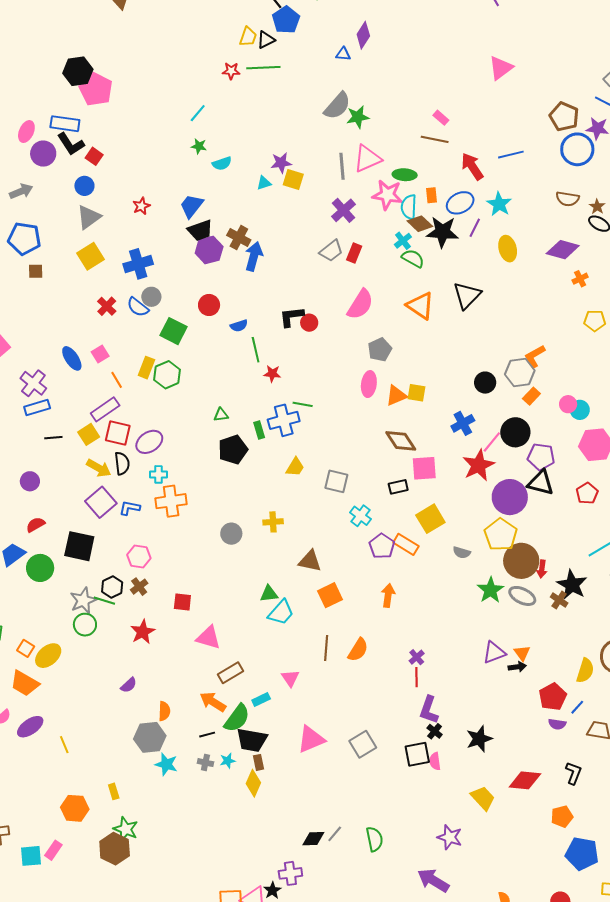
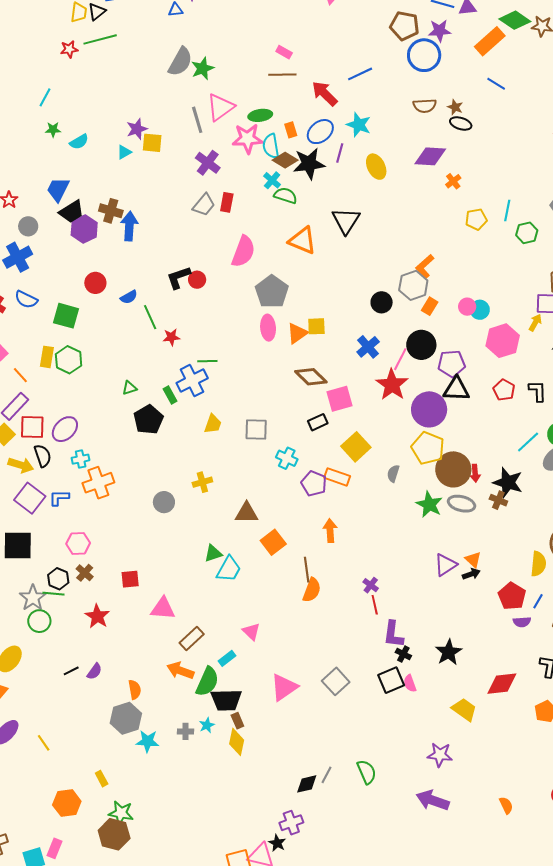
gray circle: (151, 297) -> (28, 226), moved
gray pentagon: (380, 350) -> (272, 292), size x1.4
gray semicircle: (462, 552) -> (393, 474), turned 102
brown line: (326, 648) -> (307, 570), moved
black line: (207, 735) -> (71, 671), moved

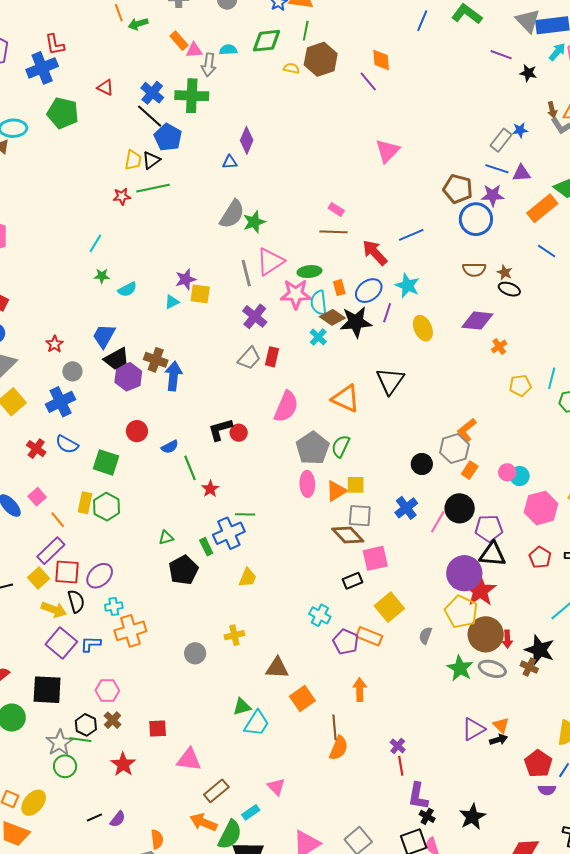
green semicircle: (285, 195) -> (341, 446), moved, turned -85
red star: (171, 337) -> (210, 489), turned -30
red star: (392, 385) -> (480, 591), moved
gray square: (256, 430) -> (360, 516), moved

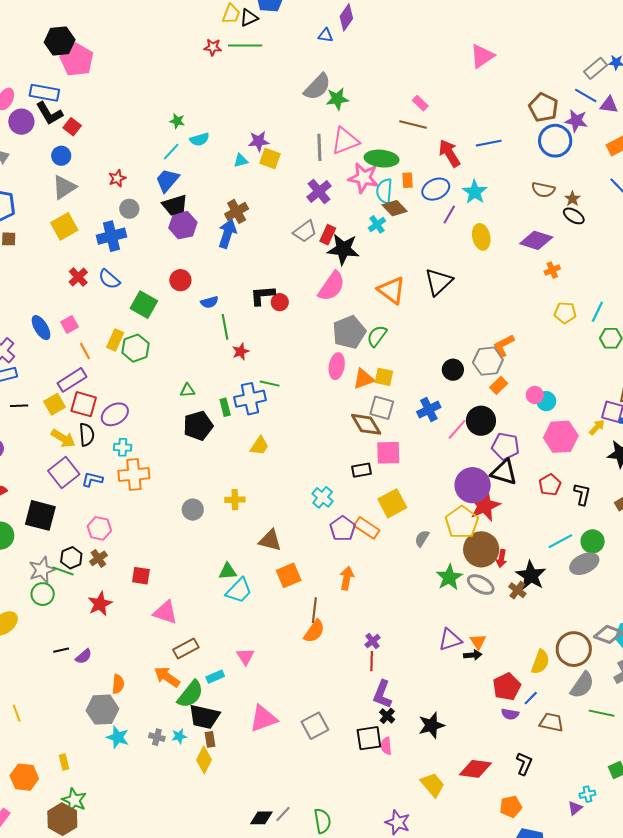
cyan line: (95, 243) -> (171, 152), moved
green ellipse: (309, 272) -> (382, 159), size x1.4
black star: (356, 322) -> (343, 249), moved
brown cross: (156, 360) -> (237, 211), moved, turned 30

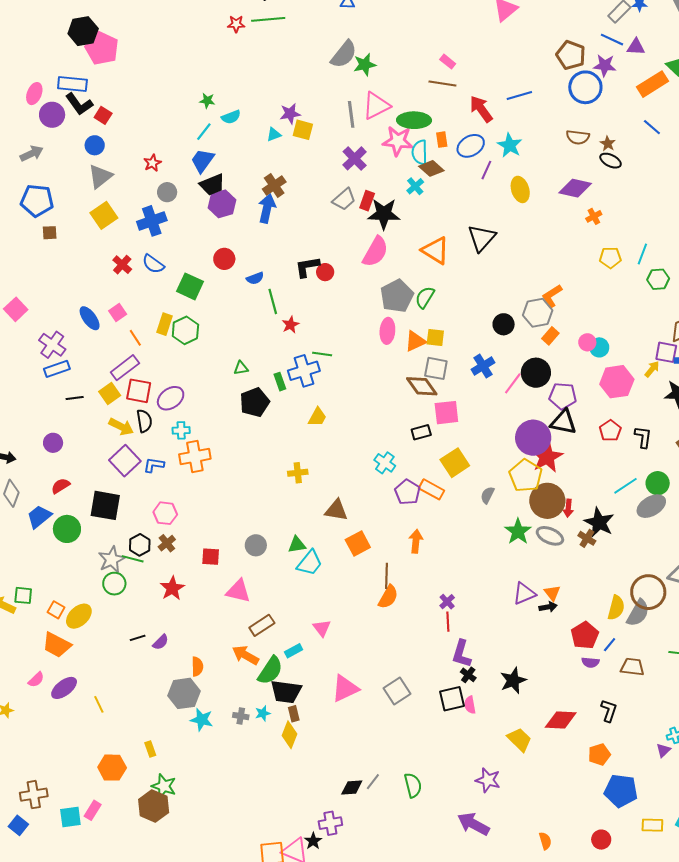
gray circle: (193, 510) -> (256, 545), moved
gray semicircle: (582, 685) -> (638, 613), moved

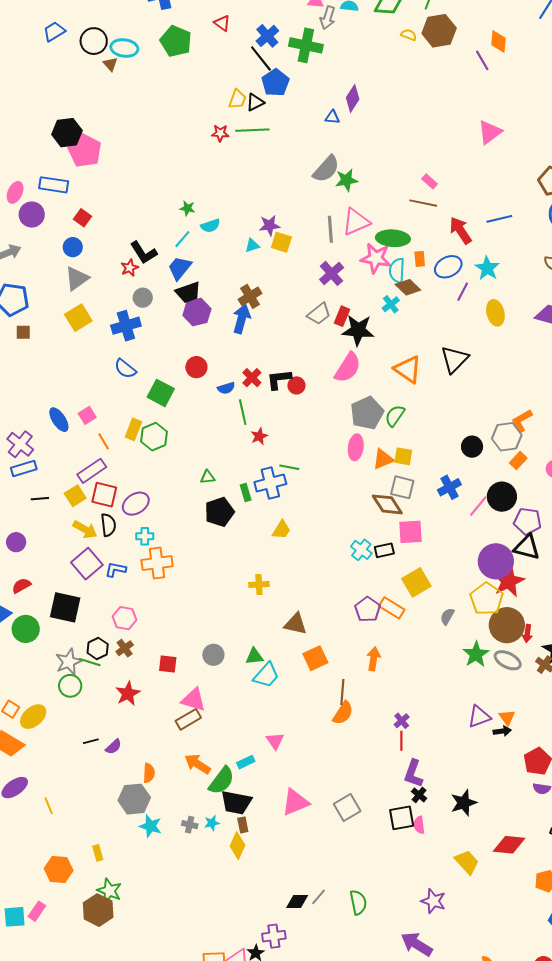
black L-shape: (79, 104) -> (144, 253), moved
red cross: (122, 265) -> (252, 378), moved
cyan cross: (385, 463) -> (361, 550), moved
brown rectangle: (262, 625) -> (188, 719), moved

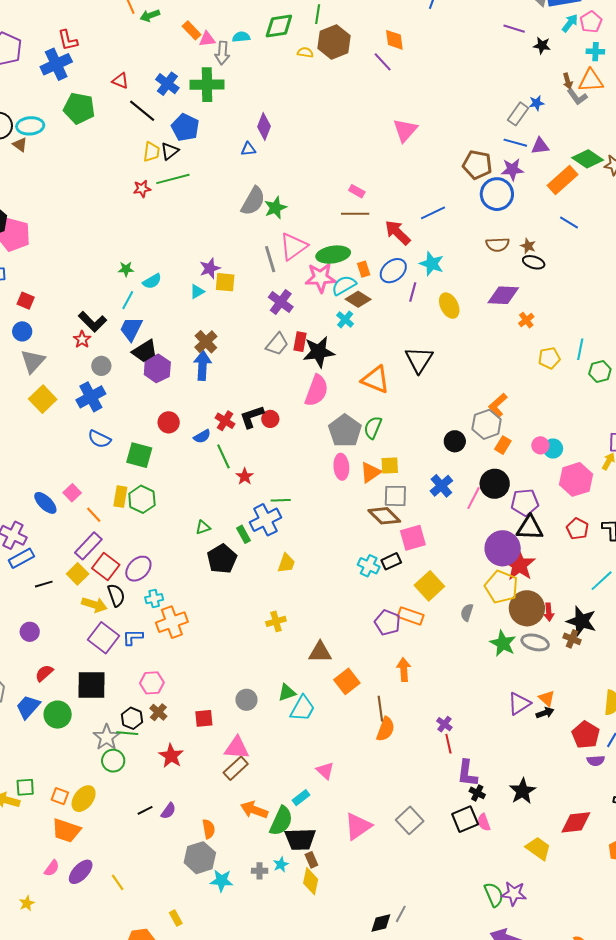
black line: (261, 59) -> (142, 111), moved
cyan semicircle: (397, 271) -> (344, 285), turned 70
red square: (104, 495) -> (106, 567), turned 36
green semicircle: (358, 902) -> (494, 895), moved

